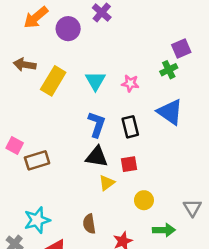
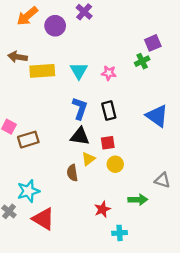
yellow rectangle: (53, 81) -> (42, 71), turned 55
blue triangle: (170, 112) -> (157, 116), moved
yellow circle: (144, 200) -> (115, 164), moved
gray triangle: (192, 208) -> (162, 180), turned -42
brown semicircle: (89, 224) -> (72, 173), moved

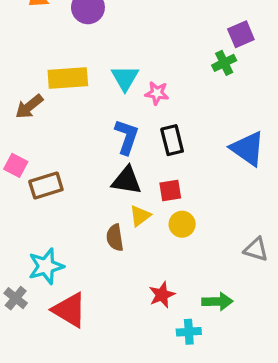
brown arrow: (18, 57) -> (29, 107), moved, turned -48
pink star: (109, 73) -> (157, 93), moved
green arrow: (138, 200) -> (217, 302), moved

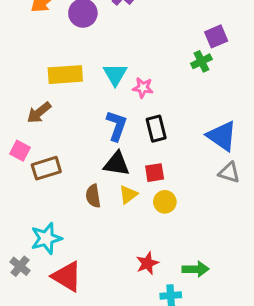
brown arrow: (29, 107) -> (39, 113), moved
brown semicircle: (115, 238) -> (93, 196), moved
gray triangle: (256, 249) -> (229, 173), moved

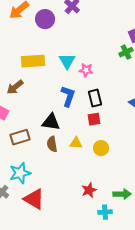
black triangle: (117, 164) -> (51, 122), moved
brown rectangle: (46, 168) -> (20, 137), moved
red square: (155, 173) -> (94, 119), moved
yellow triangle: (128, 195) -> (76, 143), turned 40

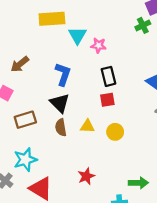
yellow rectangle: (33, 61) -> (52, 19), moved
blue L-shape: (68, 96) -> (63, 74), moved
black triangle: (51, 122) -> (60, 103), turned 36
red star: (89, 190) -> (86, 176), moved

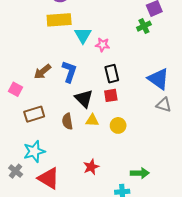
brown arrow: (20, 64) -> (42, 72), moved
black triangle: (60, 103) -> (84, 99), moved

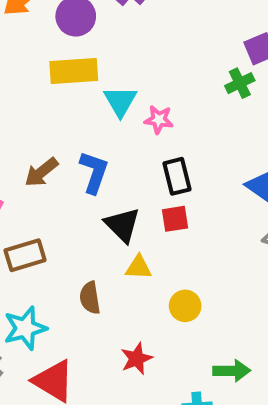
brown semicircle: (67, 121) -> (90, 298), moved
yellow circle: (118, 125) -> (185, 306), moved

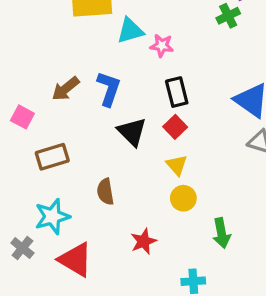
cyan triangle: (120, 101) -> (130, 31), turned 44
red square: (175, 219) -> (175, 127), turned -35
yellow triangle: (139, 267) -> (177, 165), moved, turned 45
green arrow: (232, 371) -> (222, 233), moved, turned 80

